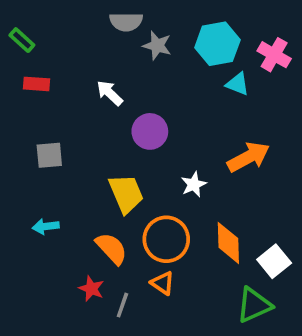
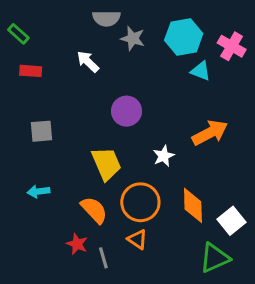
white arrow: (110, 93) -> (88, 62), moved
gray line: (122, 305) -> (103, 258), turned -35

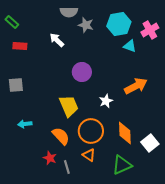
pink cross: (232, 46) -> (150, 30), turned 30
gray square: (42, 131) -> (16, 85), moved
green triangle: (215, 258) -> (122, 165), moved

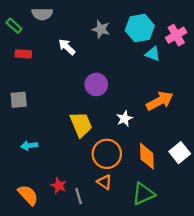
gray semicircle: (69, 12) -> (42, 14), moved
orange semicircle: (61, 136) -> (28, 195), moved
white square: (150, 143) -> (180, 153), moved

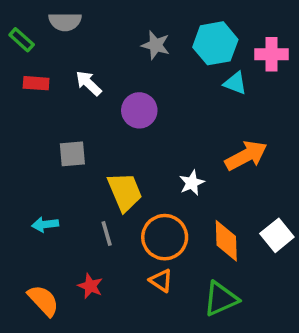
pink cross: (176, 35) -> (271, 54), turned 30
white arrow: (67, 47) -> (89, 83), moved
purple circle: (96, 84) -> (139, 110), moved
gray square: (19, 100) -> (72, 154), moved
gray line: (79, 196) -> (107, 234), moved

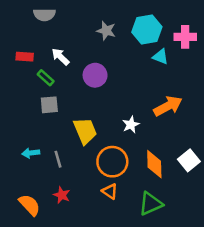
green rectangle: (22, 40) -> (46, 78), moved
gray line: (107, 234) -> (58, 159), moved

